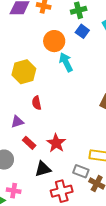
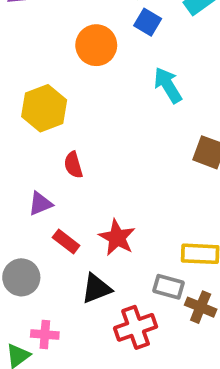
cyan arrow: (66, 62) -> (168, 85), moved

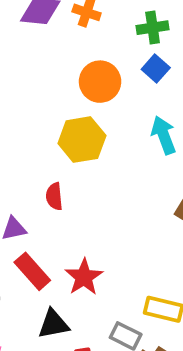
yellow hexagon: (44, 108) -> (82, 140), moved
red rectangle: (66, 242) -> (32, 271), size x1.4

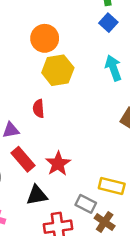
orange circle: (100, 82) -> (45, 38), moved

